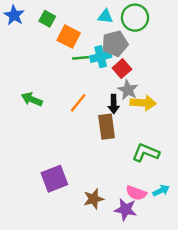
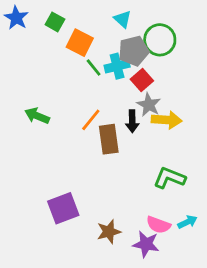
cyan triangle: (105, 16) -> (123, 19), turned 35
green circle: (135, 18) -> (160, 40), moved
green line: (80, 58) -> (94, 67), turned 56
brown rectangle: (107, 127) -> (109, 139), moved

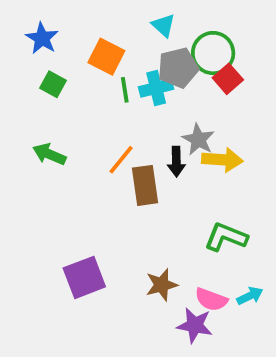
blue star: (16, 18) -> (42, 38), moved
green square: (55, 22) -> (53, 84), moved
green line: (94, 67) -> (125, 90), turned 30
red square: (142, 80) -> (228, 79), moved
brown star: (109, 232) -> (162, 285), moved

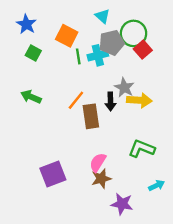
pink semicircle: (211, 300) -> (98, 162), moved, turned 102

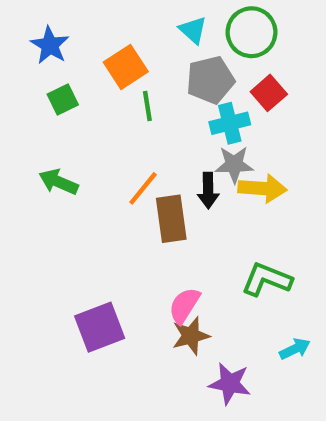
green circle: (134, 33) -> (251, 32), moved
orange square: (67, 36) -> (126, 67), turned 30
green square: (33, 53) -> (63, 99), turned 35
cyan cross: (98, 55) -> (230, 123), moved
gray star: (124, 88) -> (234, 165), turned -30

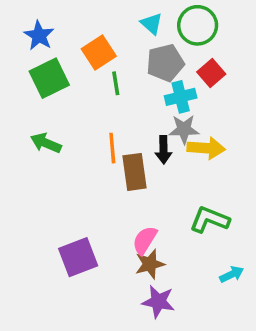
green square: (63, 99) -> (49, 78), size x1.6
orange line: (143, 188) -> (112, 148), turned -44
purple star: (230, 384) -> (158, 302), moved

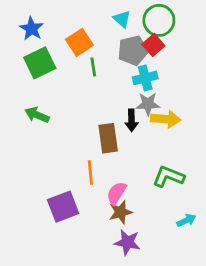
red square: (211, 73) -> (153, 45), moved
orange line: (112, 148) -> (90, 172), moved

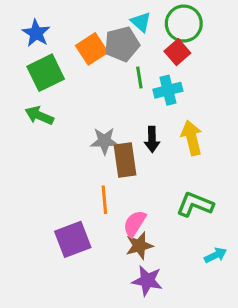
gray pentagon: (133, 51) -> (122, 44), moved
green line: (93, 67) -> (139, 77), moved
gray star: (148, 104) -> (104, 141), moved
green arrow: (37, 115) -> (39, 116), moved
yellow arrow: (166, 119) -> (192, 138), turned -108

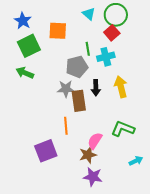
gray pentagon: (122, 44) -> (77, 67), moved
orange square: (92, 49) -> (58, 31), turned 36
pink semicircle: (135, 224) -> (95, 141), moved

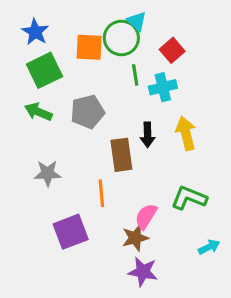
green circle: (116, 15) -> (121, 38), moved
gray pentagon: (77, 67) -> (88, 112), moved
gray star: (66, 89) -> (48, 173), moved

